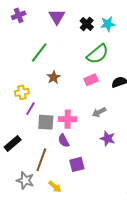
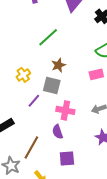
yellow cross: (22, 92) -> (23, 75), turned -32
purple line: (30, 109) -> (34, 101), moved
gray square: (46, 122) -> (52, 85), moved

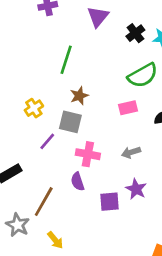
green line: (48, 37) -> (66, 60), turned -30
purple square: (67, 158) -> (109, 202), moved

